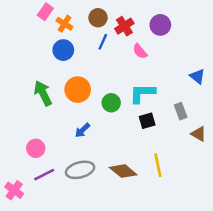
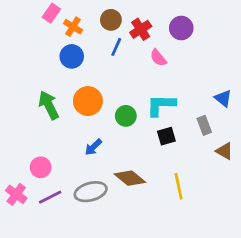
blue triangle: (197, 76) -> (223, 98), moved
brown diamond: (123, 171) -> (130, 178), moved
pink cross: (14, 190) -> (16, 194), moved

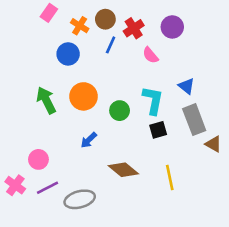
orange cross: (73, 27) -> (80, 26), moved
blue triangle: (223, 98) -> (186, 86), moved
cyan L-shape: (161, 105) -> (153, 100), turned 100
gray rectangle: (204, 125) -> (194, 120), size x1.6
gray ellipse: (91, 192) -> (80, 199), moved

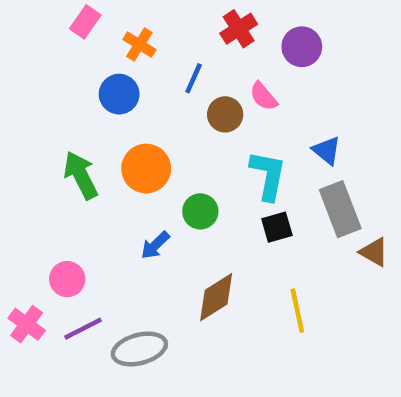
brown circle: (105, 19) -> (225, 114), moved
red cross: (134, 28) -> (239, 29), moved
green circle: (120, 111) -> (200, 211), moved
brown diamond: (123, 170) -> (216, 297), turned -72

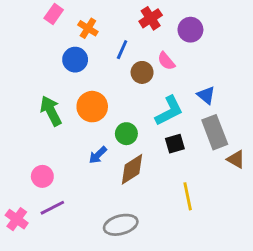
cyan L-shape: (268, 175) -> (169, 111), turned 52
brown diamond: (216, 297) -> (132, 169), moved
pink cross: (27, 324) -> (17, 219), moved
gray ellipse: (139, 349) -> (121, 225), moved

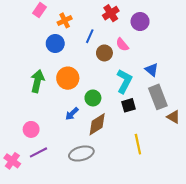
orange cross: (88, 28) -> (65, 20), turned 32
green arrow: (51, 111) -> (37, 81), turned 40
cyan L-shape: (169, 111) -> (124, 81), turned -35
gray ellipse: (121, 225) -> (81, 154), moved

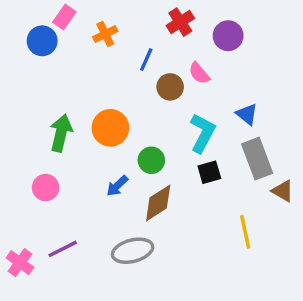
blue circle: (55, 44) -> (42, 41), moved
pink circle: (31, 129) -> (46, 188), moved
yellow line: (138, 144) -> (245, 232), moved

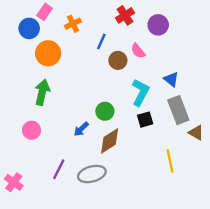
orange circle: (110, 128) -> (48, 53), moved
purple line: (63, 249) -> (59, 169), moved, turned -36

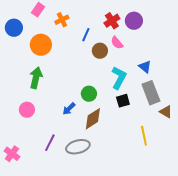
red cross: (125, 15) -> (112, 21), moved
blue circle: (29, 28) -> (14, 28), moved

